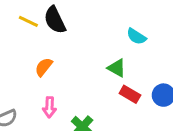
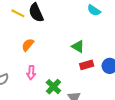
cyan semicircle: (136, 36) -> (94, 10), moved
red rectangle: (130, 94) -> (87, 65), turned -48

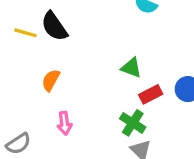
green cross: (53, 87) -> (133, 123), moved

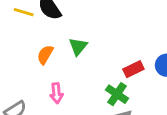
green triangle: (131, 68) -> (78, 46), moved, turned 48

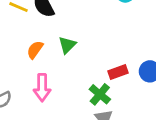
pink arrow: (56, 93) -> (42, 88), size x1.4

